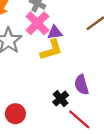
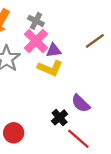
yellow L-shape: (51, 50) -> (50, 68), turned 40
purple semicircle: (81, 85) -> (81, 103), turned -30

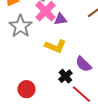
yellow L-shape: (50, 68) -> (55, 46), moved

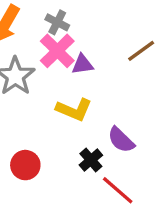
red circle: (26, 89) -> (25, 165), moved

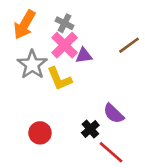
yellow L-shape: (74, 110) -> (59, 79), moved, turned 44

